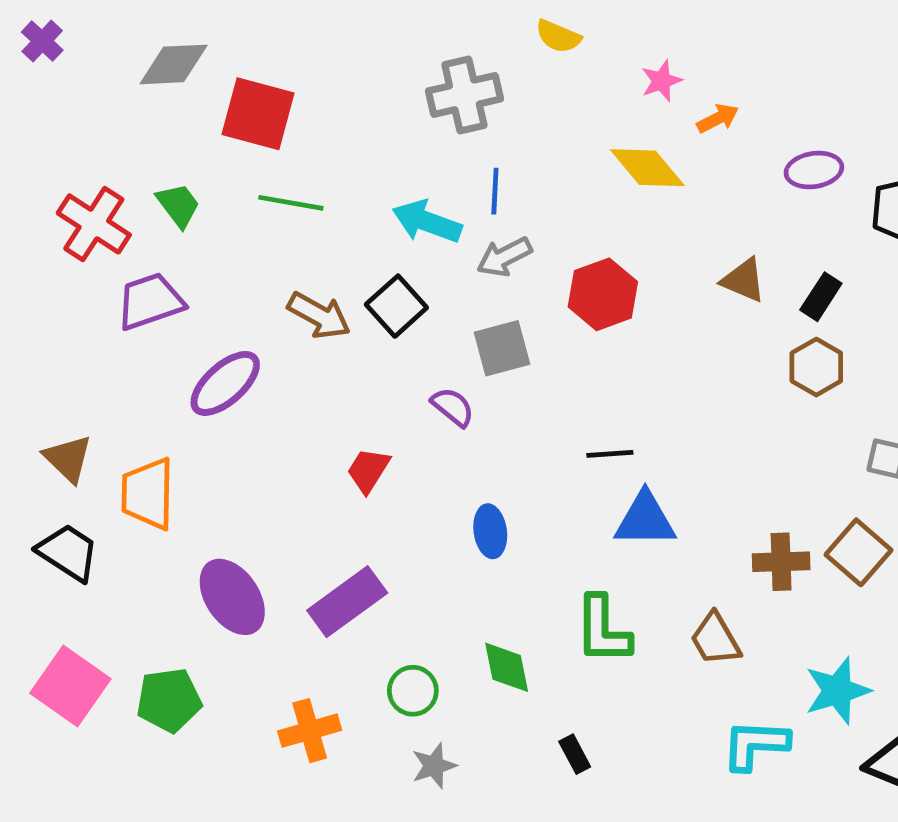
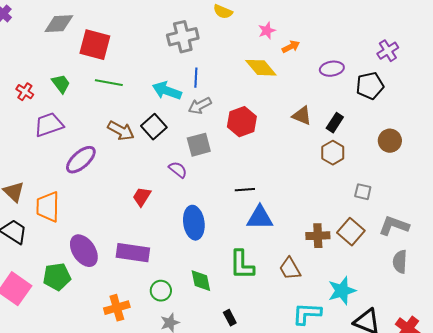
red cross: (94, 224) -> (25, 92), size x0.6
blue ellipse: (490, 531) -> (194, 223), size x1.5
purple rectangle: (347, 602) -> (133, 253), turned 44
green pentagon: (169, 700) -> (57, 277), moved

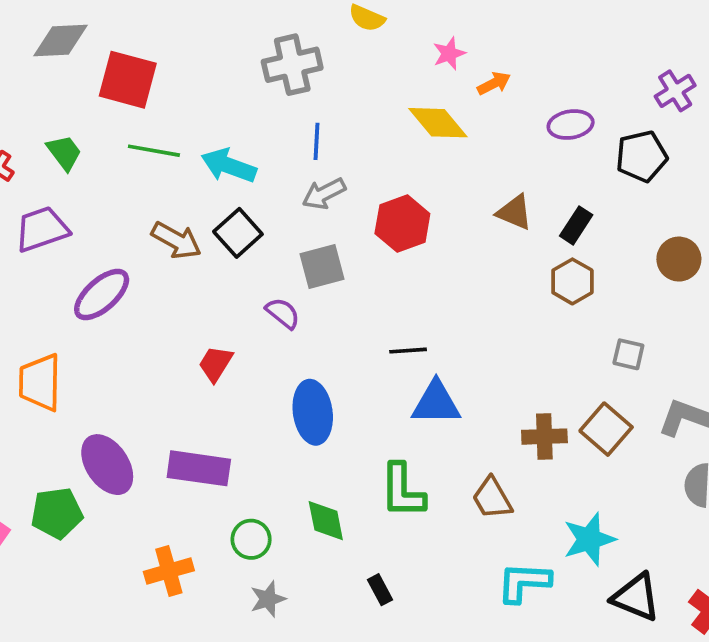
cyan arrow: (167, 91) -> (229, 166), moved

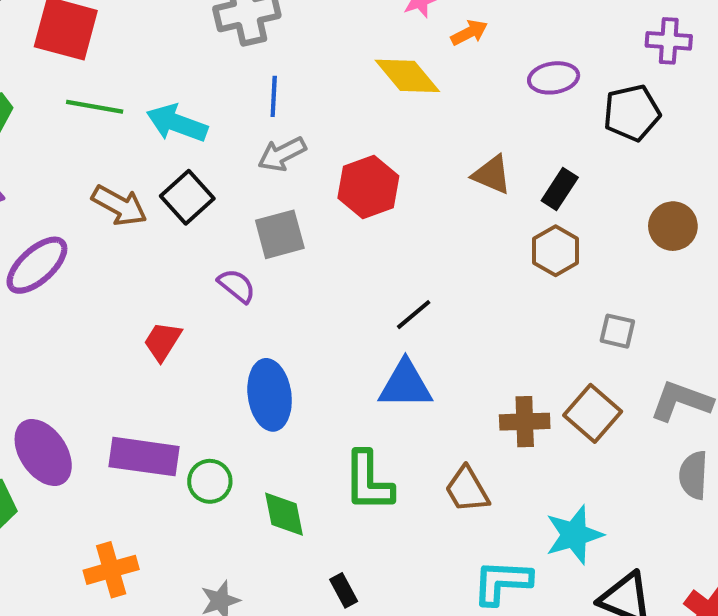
purple cross: (675, 91) -> (669, 41), turned 36
black line: (408, 351) -> (414, 315), moved, turned -36
green circle: (251, 539) -> (210, 481), moved

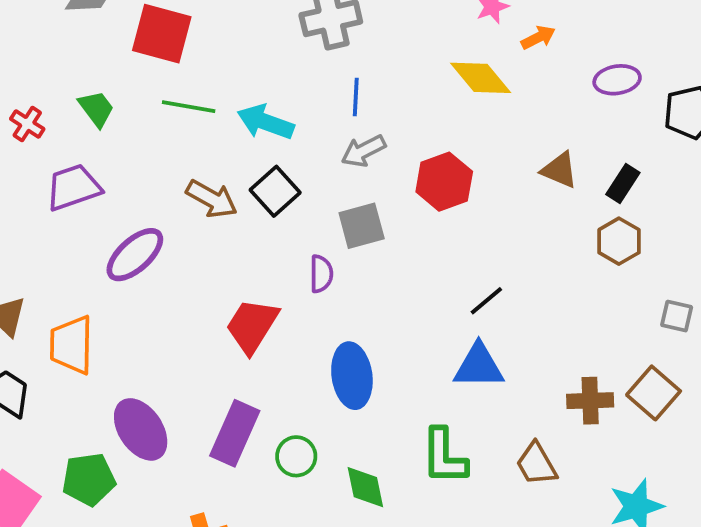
purple semicircle: (237, 286) -> (321, 274), turned 51
red trapezoid: (163, 341) -> (252, 326), size x1.5
purple rectangle: (144, 457) -> (235, 433), turned -74

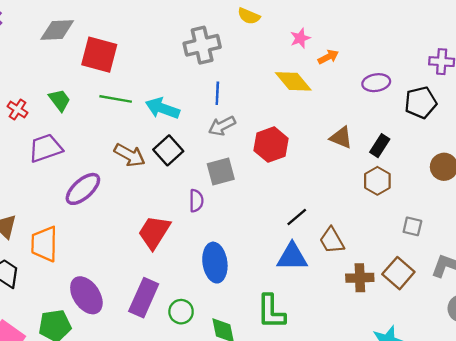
brown trapezoid: (536, 464) -> (332, 240), moved

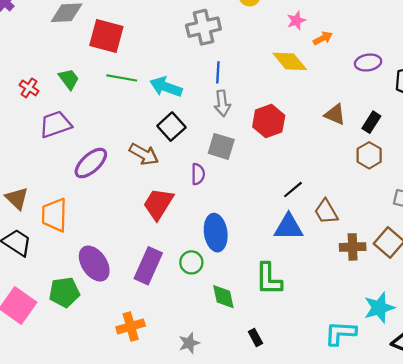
gray arrow: (222, 126) -> (222, 103), turned -70
brown arrow: (130, 155) -> (144, 154), moved
gray square: (221, 171) -> (221, 146), turned 32
green circle: (181, 312) -> (191, 262), moved

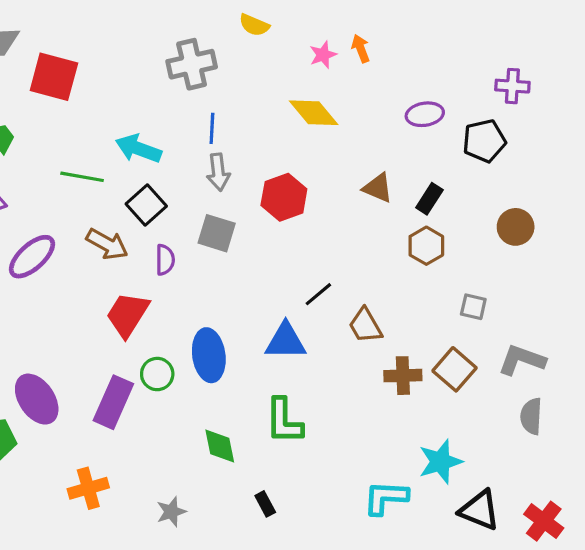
orange arrow: (323, 38) -> (361, 49), moved, turned -84
green line: (122, 78) -> (82, 177), moved
purple semicircle: (198, 174) -> (165, 260), moved
blue triangle: (289, 227) -> (286, 341), moved
green circle: (191, 262) -> (157, 374), moved

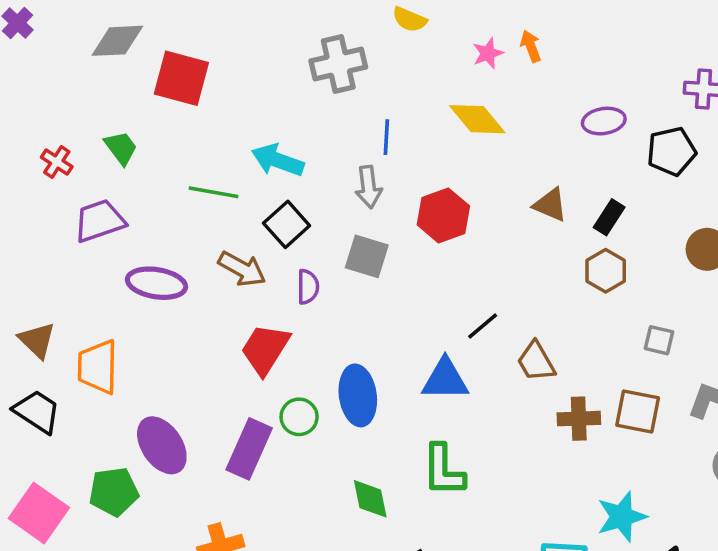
blue line: (212, 128) -> (386, 137), moved
purple ellipse: (32, 257) -> (156, 283), turned 51
brown square: (455, 369) -> (638, 411), turned -30

